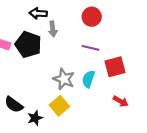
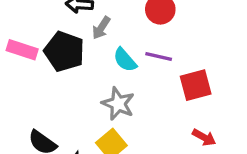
gray arrow: (53, 29) -> (101, 28), turned 40
cyan semicircle: (88, 79) -> (125, 60), moved, turned -60

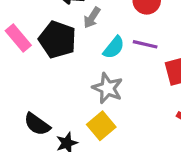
pink rectangle: (22, 50) -> (18, 38), turned 32
cyan semicircle: (125, 60) -> (114, 47), turned -100

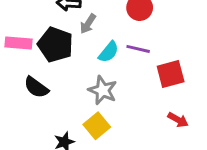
pink rectangle: (18, 38) -> (19, 43), turned -45
black semicircle: (37, 124) -> (36, 87), moved

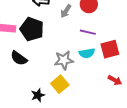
gray arrow: (88, 24) -> (66, 11), moved
cyan semicircle: (109, 52) -> (87, 53), moved, turned 42
gray star: (103, 90) -> (64, 60), turned -30

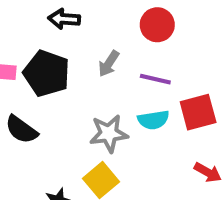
gray arrow: (66, 11) -> (109, 64), moved

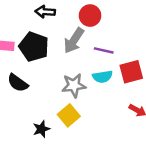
red circle: (157, 25) -> (90, 16), moved
gray arrow: (109, 64) -> (74, 40), size x1.5

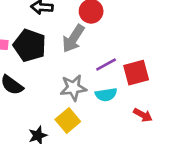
purple line: (104, 50) -> (106, 65), moved, turned -42
cyan semicircle: (102, 77) -> (106, 95), moved

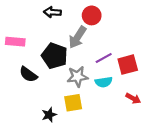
black pentagon: (30, 45) -> (55, 56), moved
yellow square: (68, 120) -> (73, 103), turned 30

